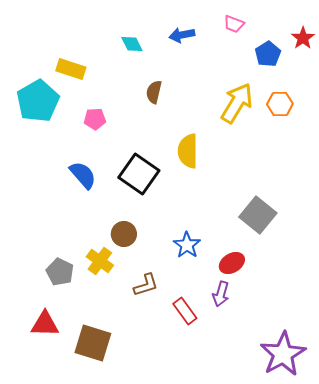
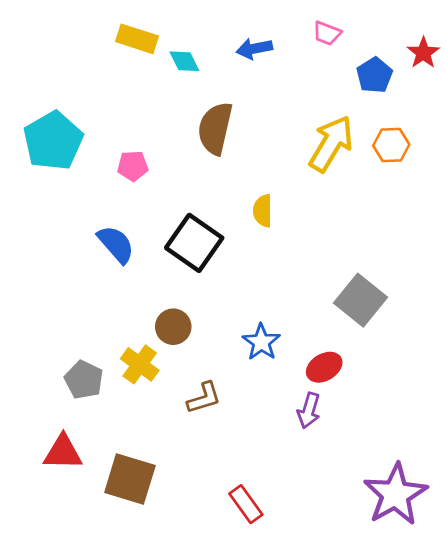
yellow rectangle: (71, 69) -> (137, 39), moved
brown semicircle: (154, 92) -> (215, 128), size x1.6
yellow semicircle: (188, 151) -> (263, 211), size x0.7
red rectangle: (185, 311) -> (246, 504), moved

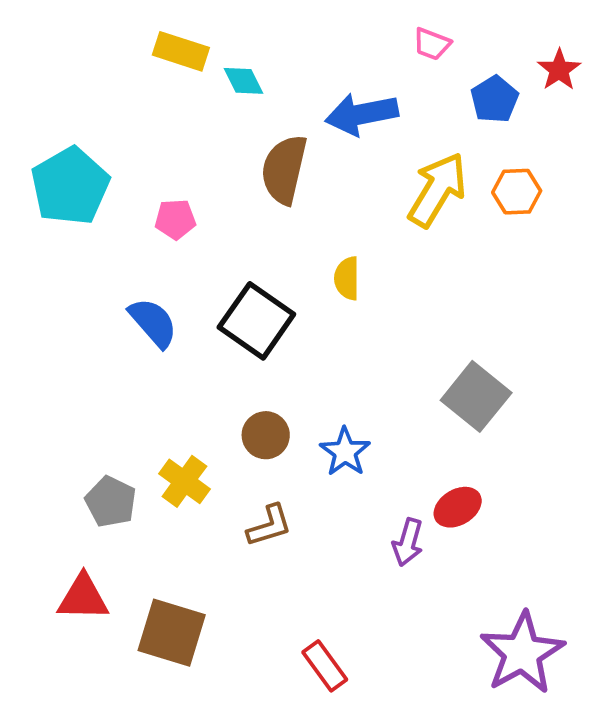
blue arrow: (254, 49) -> (362, 114), moved, size x1.5
brown circle: (173, 327) -> (266, 435), moved
red ellipse: (324, 367) -> (458, 507), moved

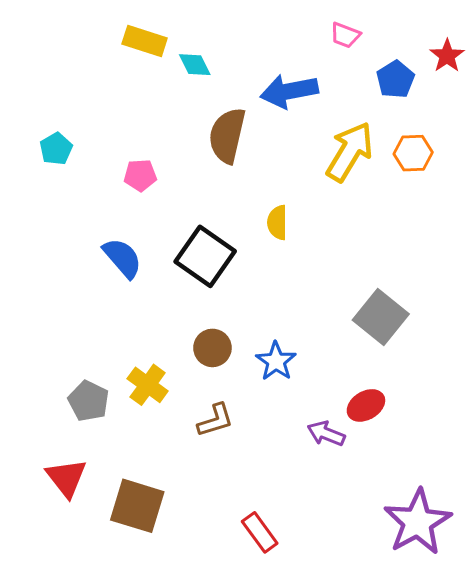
cyan pentagon: (70, 186) -> (56, 149), size x0.5
purple arrow: (408, 542) -> (326, 434), turned 96
red triangle: (83, 598) -> (66, 478), turned 51

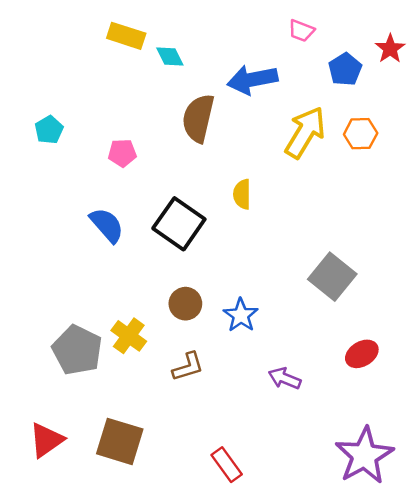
gray pentagon: (89, 401) -> (77, 350), size x1.4
red ellipse: (366, 405) -> (362, 354), moved
red triangle: (66, 478) -> (46, 440), moved, turned 33

